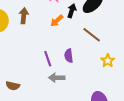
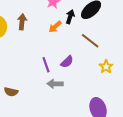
purple semicircle: (69, 56) -> (67, 62), turned -128

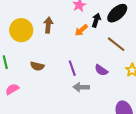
purple semicircle: (67, 62) -> (101, 70), moved, turned 80
brown semicircle: (11, 92) -> (37, 66), moved

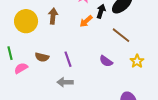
purple line: (72, 68) -> (68, 59), moved
gray arrow: (81, 87) -> (65, 82), moved
pink semicircle: (12, 89) -> (21, 68), moved

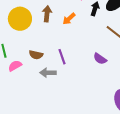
orange arrow: (86, 21) -> (69, 19), moved
gray arrow: (65, 82) -> (48, 73), moved

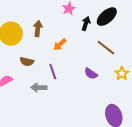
orange arrow: (69, 19) -> (60, 45), moved
brown semicircle: (36, 55) -> (27, 62), moved

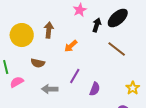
purple line: (53, 72) -> (75, 76), moved, turned 49
purple semicircle: (91, 74) -> (95, 89), moved, turned -104
yellow star: (122, 74) -> (133, 88), moved

